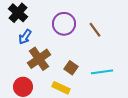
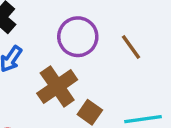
brown cross: (39, 59) -> (57, 86), moved

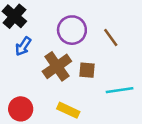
brown square: (90, 112) -> (87, 70), moved, turned -30

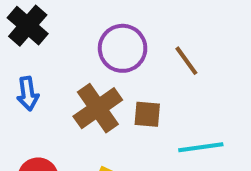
blue arrow: (23, 46) -> (28, 94), moved, turned -42

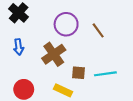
brown square: (147, 114) -> (78, 73), moved

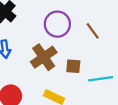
brown square: (78, 73) -> (73, 66), moved

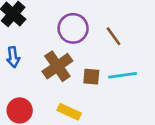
cyan line: (101, 79) -> (123, 75), moved

